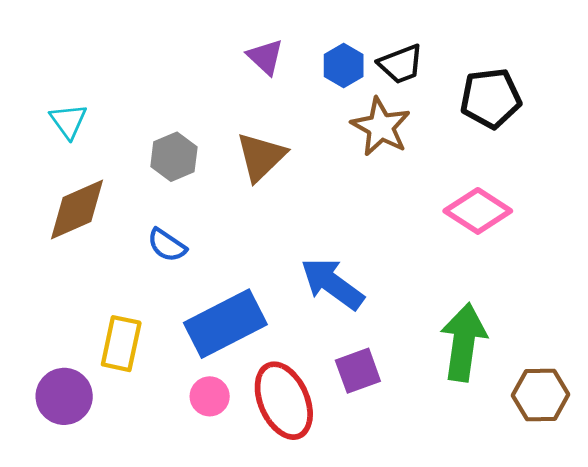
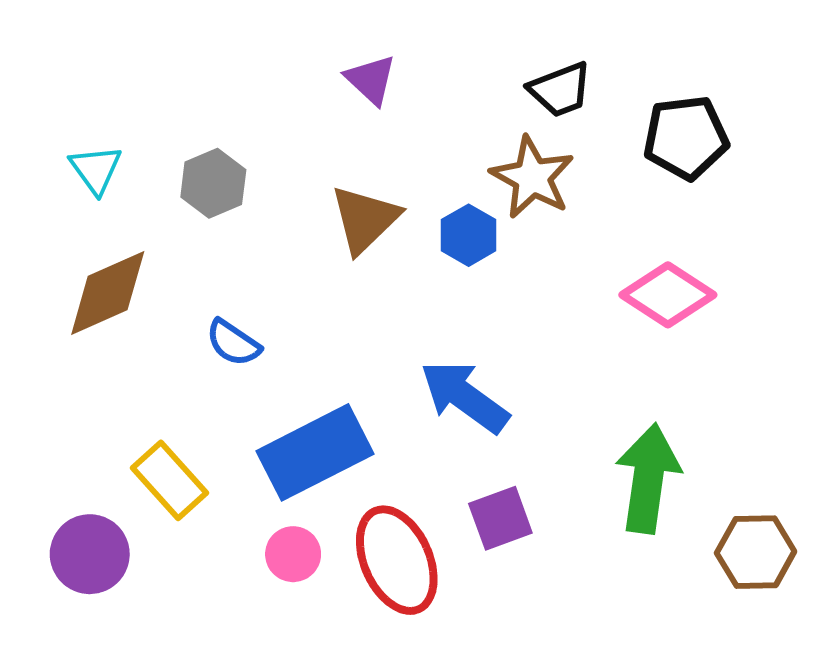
blue hexagon: (344, 65) -> (469, 235), moved
gray hexagon: (174, 157) -> (213, 183), moved
yellow rectangle: (121, 344) -> (169, 480), turned -54

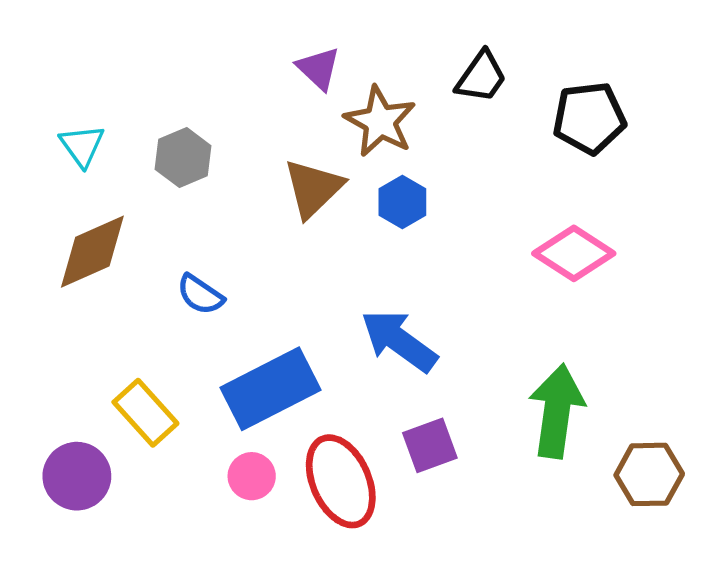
black trapezoid: (560, 90) -> (481, 77), turned -34
brown star: (532, 177) -> (380, 121), moved

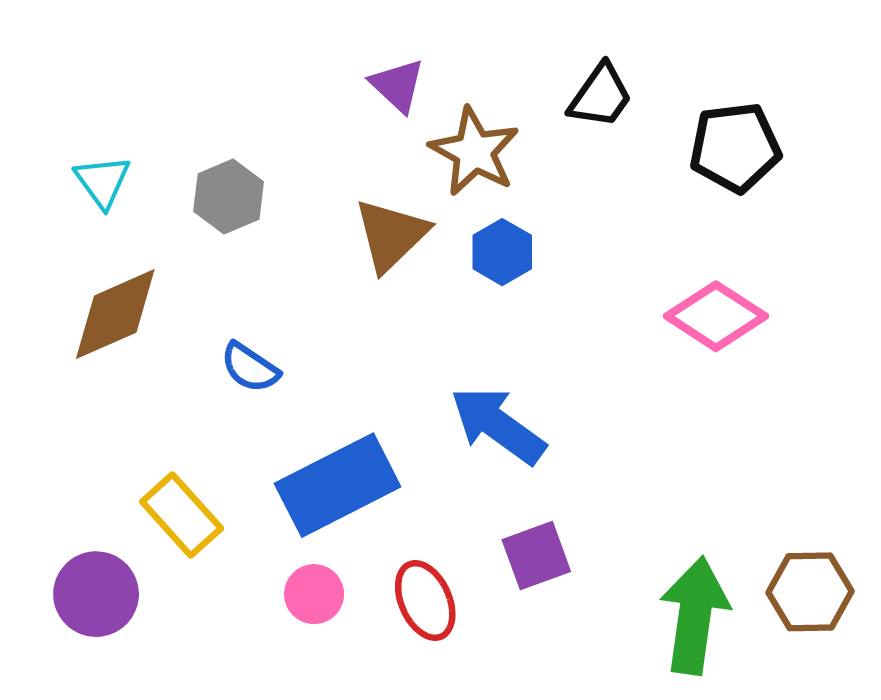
green arrow: (557, 411) -> (695, 615), moved
red ellipse: (341, 481) -> (425, 601), size x0.7

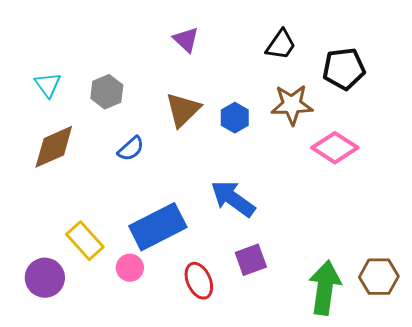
brown star: (474, 152) -> (292, 105), moved, turned -30
blue semicircle: (250, 368) -> (131, 149), moved, turned -76
pink circle: (314, 594) -> (130, 268), moved

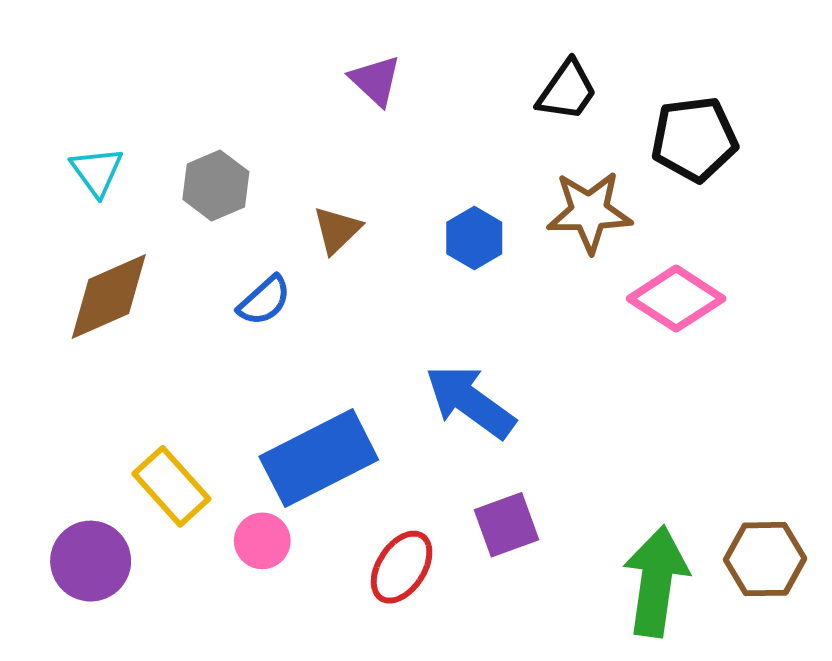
brown triangle: (183, 110) -> (337, 230), moved, size x0.7
red ellipse: (199, 281) -> (402, 567), turned 57

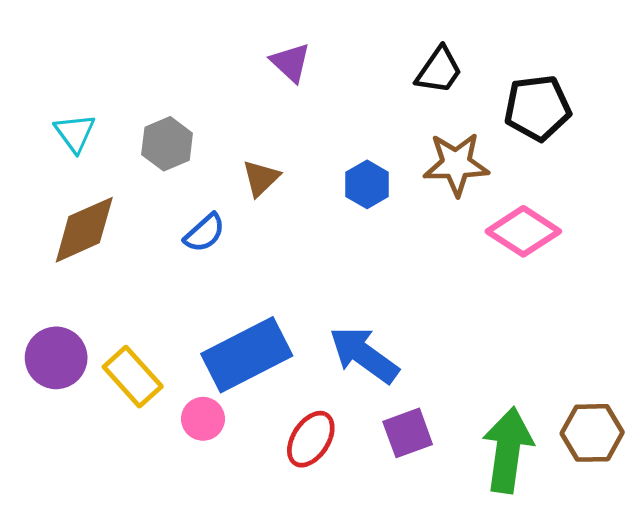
blue arrow: (470, 402) -> (364, 355), moved
purple square: (507, 525) -> (408, 433), moved
purple circle: (91, 561) -> (56, 358), moved

